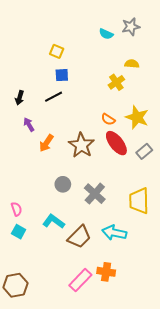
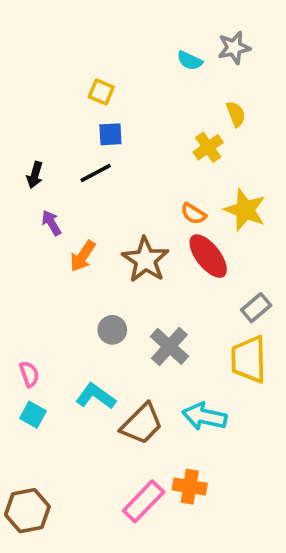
yellow semicircle: (132, 64) -> (236, 114), turned 64
gray rectangle: (144, 151) -> (256, 308), moved

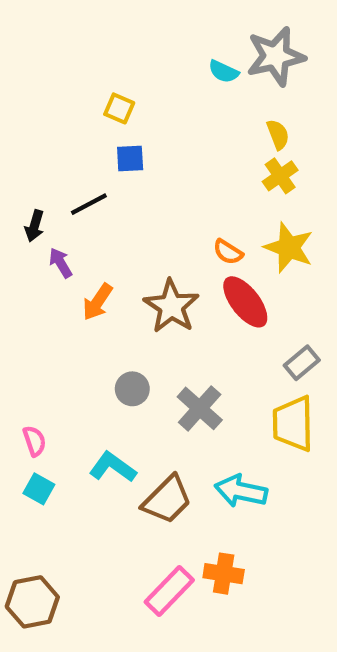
gray star: (234, 48) -> (276, 56), size x1.5
yellow cross: (208, 147) -> (280, 176), moved
black line: (96, 173) -> (89, 204), moved
black arrow: (35, 175) -> (34, 226), moved

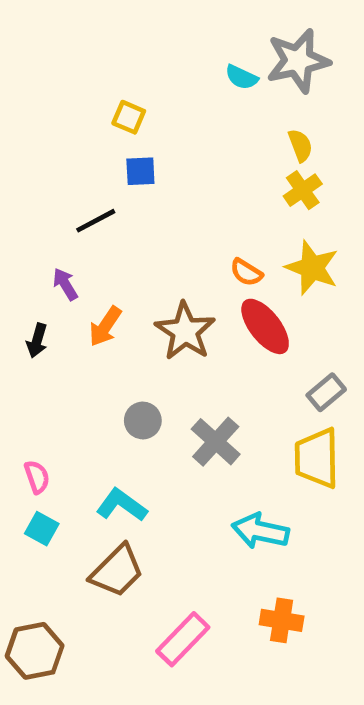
black arrow: (34, 226) -> (37, 341), moved
brown trapezoid: (167, 500) -> (117, 571), moved
orange cross: (224, 574) -> (282, 620), moved

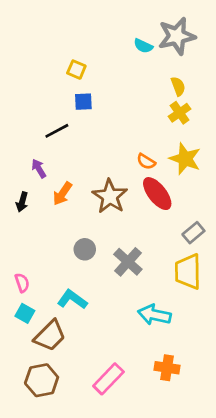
brown trapezoid: (117, 571) -> (50, 336), moved
brown hexagon: (35, 651) -> (42, 380), moved

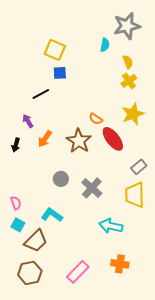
cyan semicircle: (143, 46) -> (105, 45), moved, turned -104
yellow square: (76, 70) -> (55, 50), size x1.5
yellow star: (185, 159) -> (133, 114), turned 30
orange semicircle: (146, 162) -> (96, 119), moved

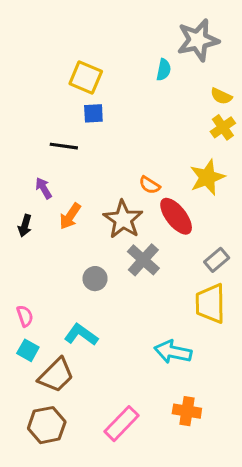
yellow semicircle: (128, 62) -> (221, 96), moved, turned 136
yellow cross: (129, 81) -> (223, 127), moved
black line: (41, 94) -> (64, 146), turned 36
gray cross: (92, 188) -> (143, 260), moved

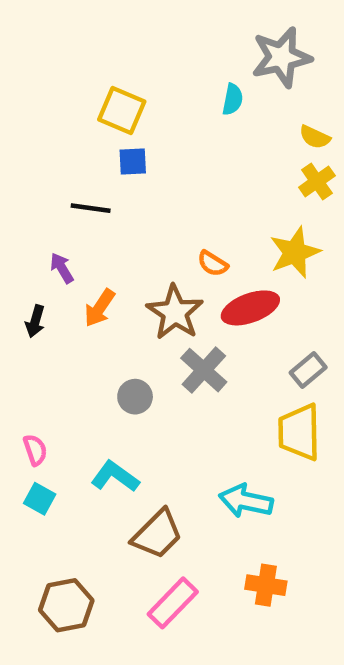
red ellipse: (176, 216) -> (250, 308), turned -72
brown trapezoid: (56, 375) -> (157, 534), moved

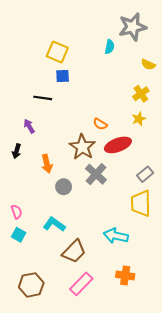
yellow cross: (317, 181) -> (141, 94), moved
yellow star: (295, 252) -> (139, 119), size x0.6
orange arrow: (100, 308) -> (47, 164), moved, turned -48

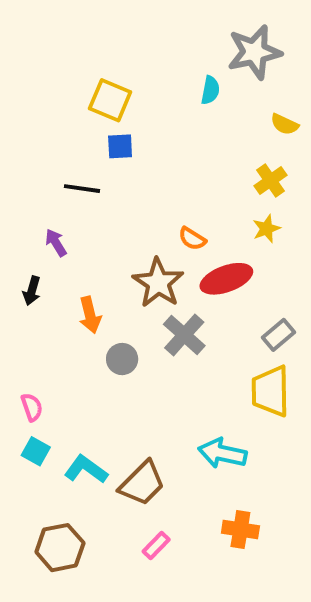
cyan L-shape: (54, 224) -> (86, 469), moved
pink rectangle: (81, 284) -> (156, 546), size x0.6

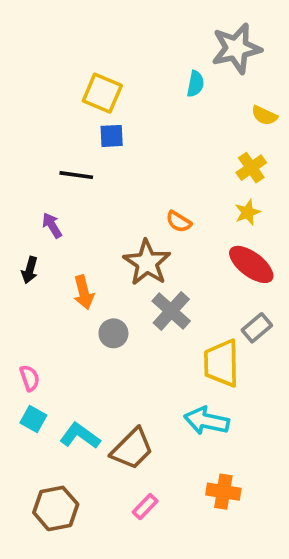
red ellipse: (226, 279) -> (251, 264), moved, turned 57
gray rectangle: (279, 335) -> (257, 328), moved
yellow trapezoid: (270, 391) -> (221, 363), moved

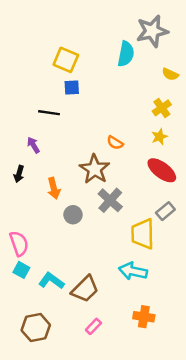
cyan semicircle: (195, 84) -> (126, 54), size x1.5
pink semicircle: (30, 378) -> (19, 244), size x1.5

